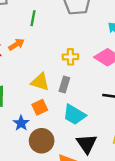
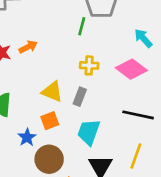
green line: (33, 18) -> (82, 26), moved
cyan trapezoid: (74, 115) -> (89, 132), turned 75

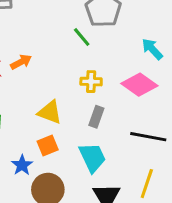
green line: (82, 26) -> (82, 37), turned -54
gray rectangle: (80, 97) -> (96, 117), moved
cyan trapezoid: (89, 132) -> (92, 157), turned 136

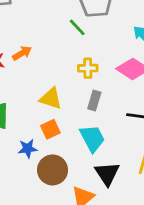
blue star: (22, 165) -> (28, 149), turned 30

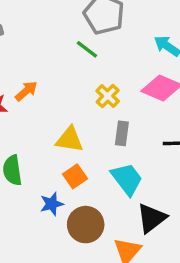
yellow cross: (88, 68) -> (108, 96), turned -36
black triangle: (107, 174) -> (152, 218), turned 36

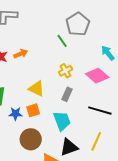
blue star: (52, 204) -> (15, 114), moved

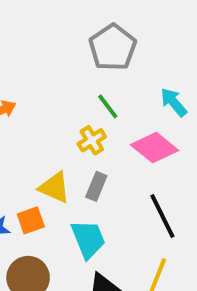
green line: (62, 41) -> (108, 106), moved
yellow triangle: (37, 89) -> (55, 187), moved
black line: (100, 111) -> (162, 216), turned 50

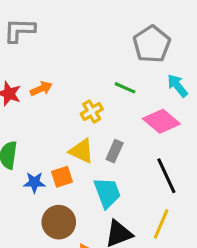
gray pentagon: (113, 47) -> (152, 44), moved
green line: (108, 106) -> (125, 88), turned -30
yellow cross: (92, 140) -> (92, 112), moved

